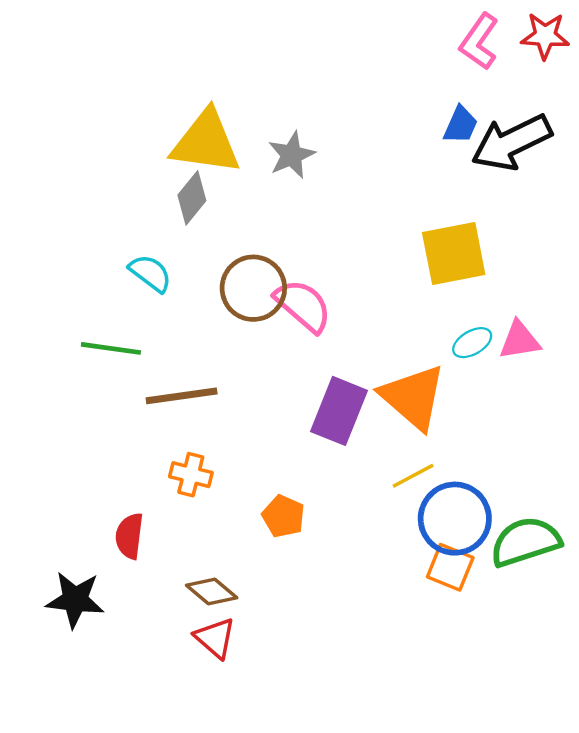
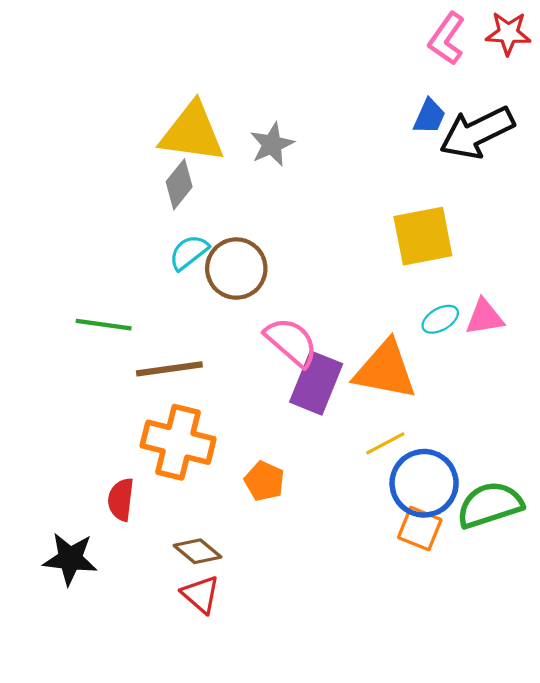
cyan semicircle: (150, 273) -> (189, 252), moved, turned -75
pink semicircle: (303, 306) -> (291, 342), moved
orange triangle: (413, 397) -> (385, 370), turned -30
orange cross: (191, 475) -> (178, 442), size x1.8

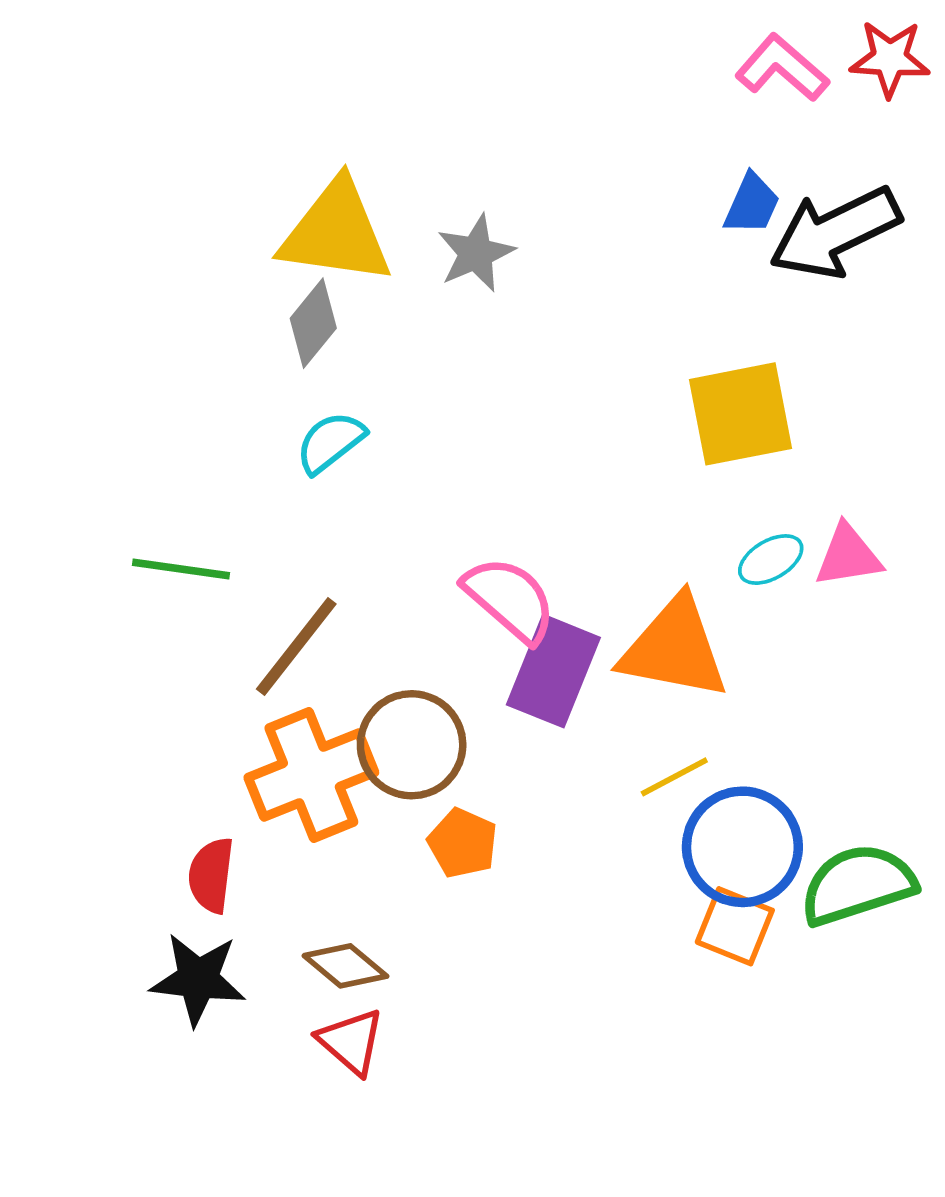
pink L-shape: (447, 39) -> (782, 68), turned 96
brown circle: (236, 269) -> (412, 745), moved
brown line: (169, 369) -> (296, 646), turned -44
orange cross: (178, 442) -> (311, 775), turned -36
black star: (70, 559) -> (198, 979), moved

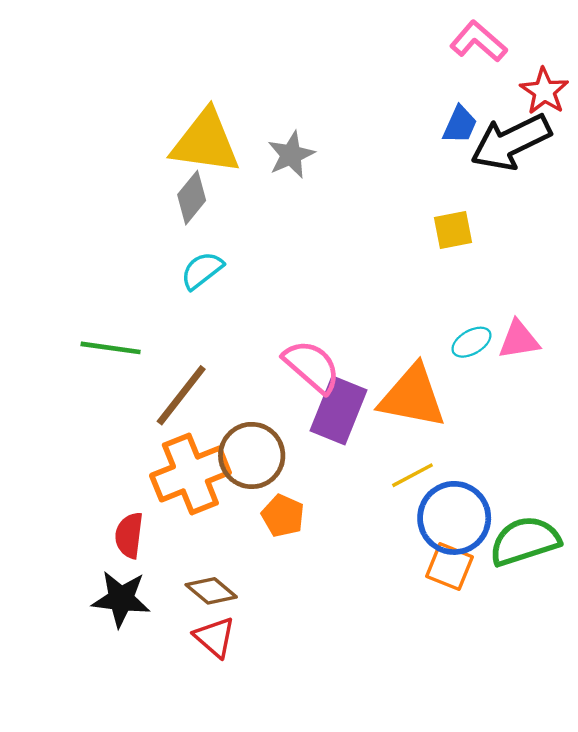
red star: (890, 59) -> (544, 91), moved, turned 30
yellow square: (740, 414) -> (453, 230), moved, size x0.6

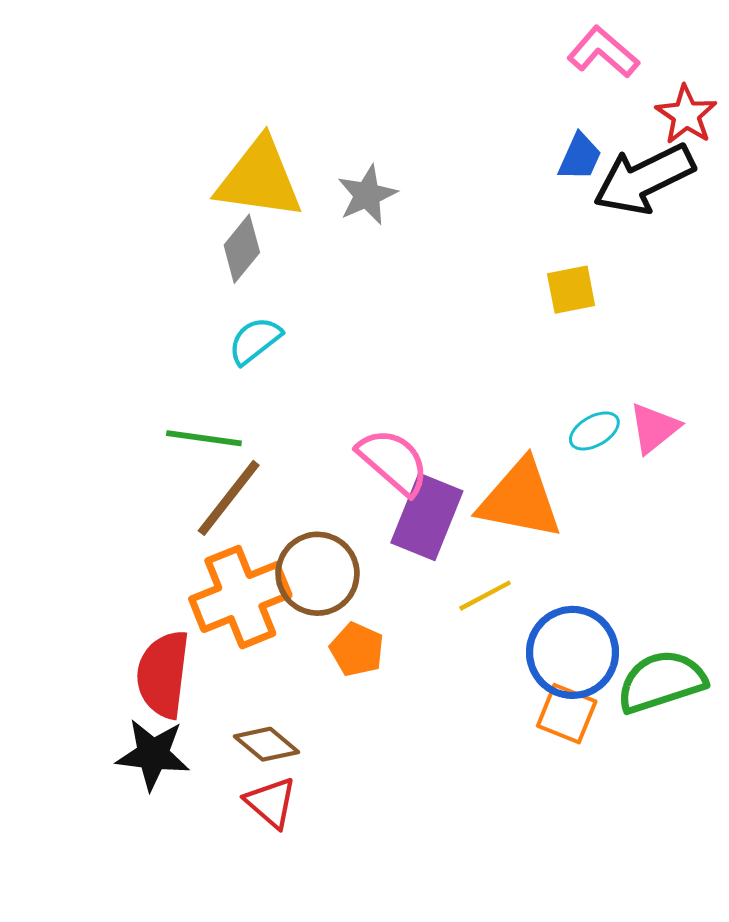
pink triangle: (519, 340) -> (654, 428), turned -30
green line: (111, 348) -> (204, 438), moved
yellow line: (413, 475) -> (485, 596), moved
red semicircle: (129, 535) -> (163, 674), size x1.5

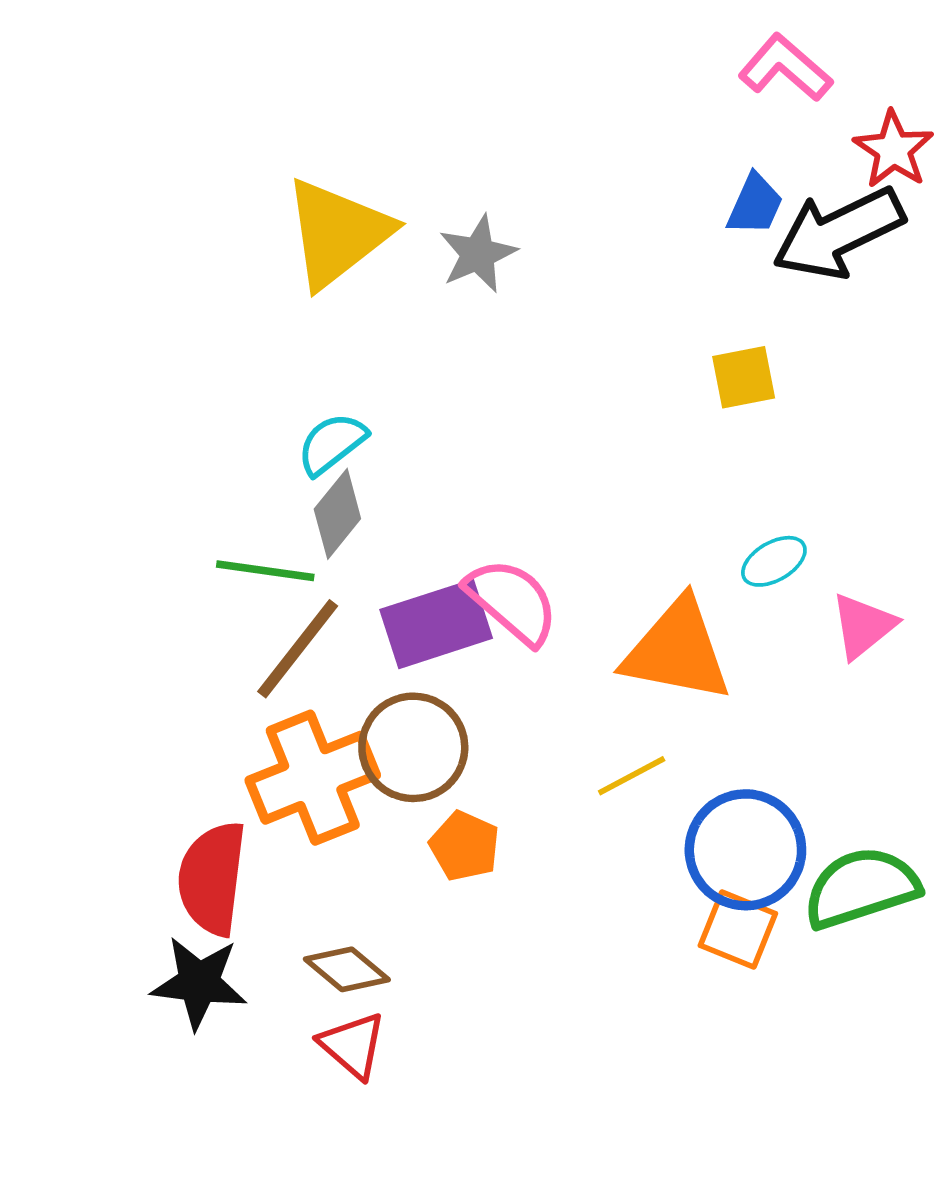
yellow triangle: (259, 179) -> (337, 233), turned -46
gray diamond: (242, 249) -> (337, 514), moved
pink triangle: (654, 428) -> (863, 626), moved
purple rectangle: (427, 517) -> (436, 624), moved, turned 50

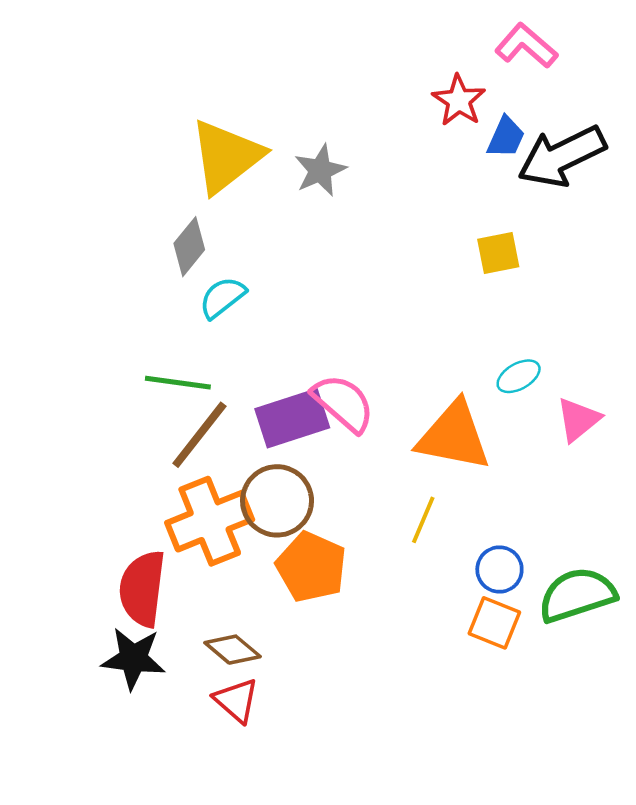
red star: (893, 150) -> (459, 100), moved
gray diamond: (337, 514) -> (189, 247), moved
yellow line: (632, 776) -> (423, 520), turned -39
orange pentagon: (465, 846) -> (311, 567), size x1.5
blue circle: (745, 850) -> (499, 569), size x0.6

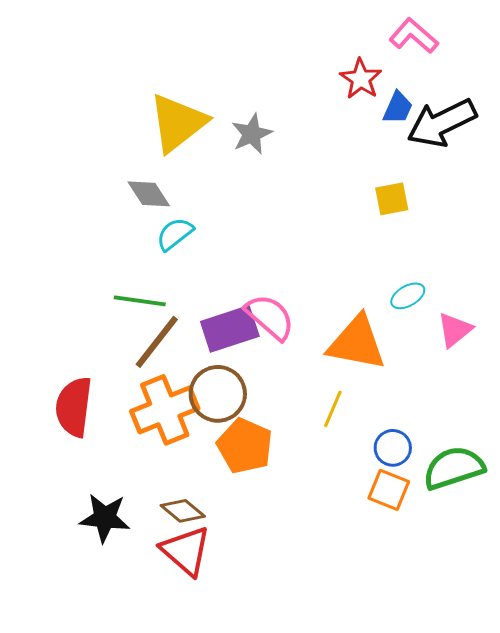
gray diamond: (189, 247) -> (149, 194), turned -72
red semicircle: (142, 589) -> (74, 407), moved
red triangle: (236, 700) -> (186, 551), size x1.4

